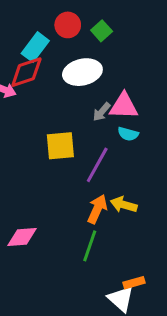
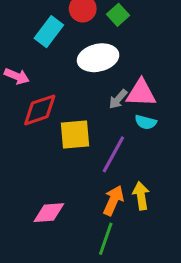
red diamond: (26, 72) -> (40, 110), moved
yellow arrow: (124, 205) -> (141, 196), turned 65
pink diamond: (22, 237) -> (49, 213), moved

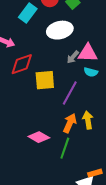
pink diamond: (49, 213) -> (39, 137), moved, turned 35

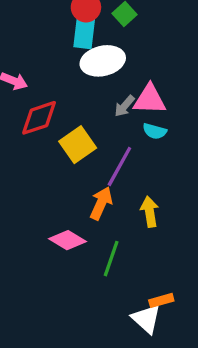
cyan rectangle: (28, 13) -> (84, 32), moved, turned -30
yellow square: (45, 80) -> (78, 145), turned -30
orange arrow: (70, 123) -> (101, 203), moved

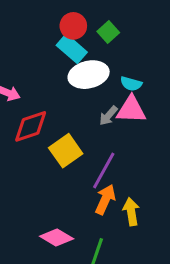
cyan rectangle: (84, 32) -> (72, 49), turned -56
cyan semicircle: (155, 131) -> (131, 84), moved
orange arrow: (101, 203) -> (105, 199), moved

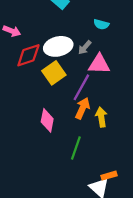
white ellipse: (89, 75) -> (58, 46), moved
pink triangle: (131, 110) -> (99, 64), moved
pink diamond: (57, 237) -> (47, 120), moved, turned 70

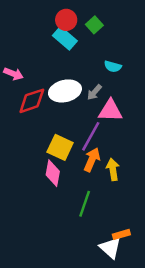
yellow square: (54, 73) -> (60, 147), moved, turned -30

